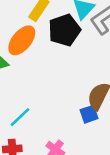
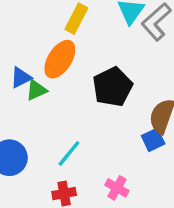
black pentagon: (64, 30) -> (113, 87), moved

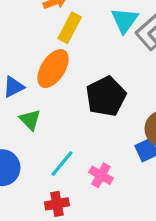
green triangle: (36, 90) -> (30, 120), moved, turned -50
pink cross: (117, 188) -> (101, 175), moved

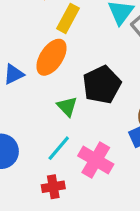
green triangle: (30, 120) -> (67, 106), moved
pink cross: (101, 175) -> (96, 160), size x1.5

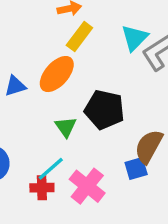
black pentagon: (102, 85) -> (104, 110), turned 30
red cross: (53, 187) -> (42, 188), moved

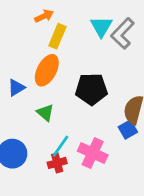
green triangle: (66, 127) -> (45, 113), moved

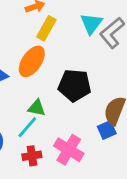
green triangle: (45, 113) -> (37, 108), moved, turned -36
cyan line: (60, 146) -> (27, 127), moved

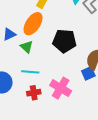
green triangle: (37, 108) -> (27, 47), moved, turned 32
cyan line: (27, 127) -> (30, 72), turned 54

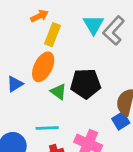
green triangle: (27, 47) -> (58, 92), moved

